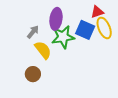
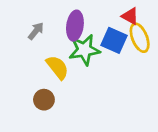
red triangle: (97, 12) -> (130, 16), turned 48
gray arrow: (33, 32) -> (36, 31), moved

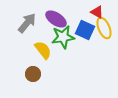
purple ellipse: (75, 26) -> (56, 19), turned -65
gray arrow: (36, 31) -> (27, 23), size x1.5

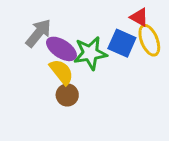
purple ellipse: (56, 19) -> (61, 49), moved
brown circle: (33, 74) -> (67, 95), moved

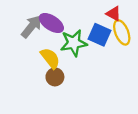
purple ellipse: (61, 49) -> (51, 23), moved

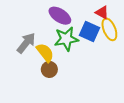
purple ellipse: (51, 23) -> (60, 16), moved
gray arrow: (31, 27) -> (26, 43), moved

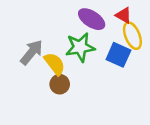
purple ellipse: (60, 16) -> (92, 19), moved
blue square: (89, 31) -> (118, 55), moved

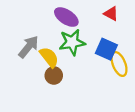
purple ellipse: (92, 19) -> (66, 17), moved
yellow ellipse: (132, 36) -> (119, 64), moved

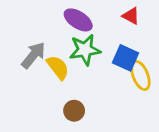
brown circle: (54, 75) -> (74, 111), moved

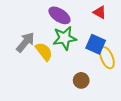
brown circle: (74, 111) -> (81, 80), moved

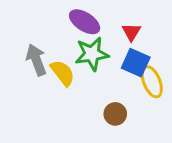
red triangle: (100, 12) -> (131, 32), moved, turned 32
gray arrow: (25, 42) -> (36, 60), turned -60

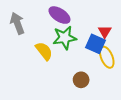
red triangle: (131, 32) -> (105, 31), moved
gray arrow: (36, 60) -> (17, 23), moved

